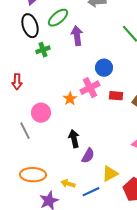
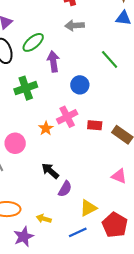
green cross: (43, 50) -> (26, 88), moved, size x1.5
blue circle: (104, 68) -> (80, 85), moved
black arrow: (74, 139) -> (50, 171), turned -36
blue line: (91, 192) -> (78, 232), moved

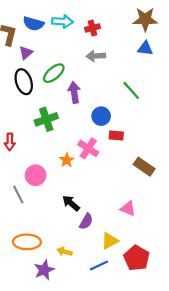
pink cross: (67, 117) -> (88, 148), turned -30
red rectangle: (95, 125) -> (116, 135), moved
pink triangle: (119, 176) -> (128, 209), moved

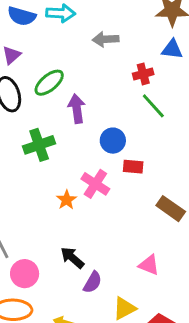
red cross: (93, 28) -> (143, 74), moved
gray arrow: (96, 56) -> (106, 39), moved
pink circle: (36, 175) -> (25, 274), moved

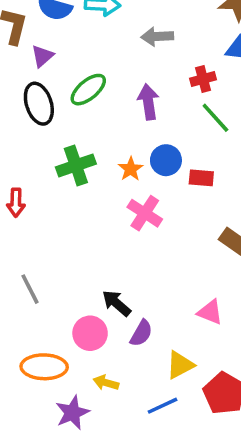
purple arrow: (77, 109) -> (148, 102), moved
red rectangle: (133, 167) -> (201, 178), moved
orange star: (67, 200) -> (131, 169), moved
pink circle: (25, 274) -> (90, 333), moved

